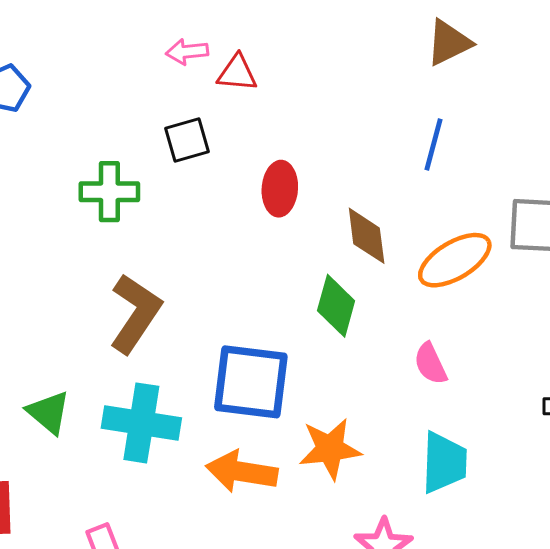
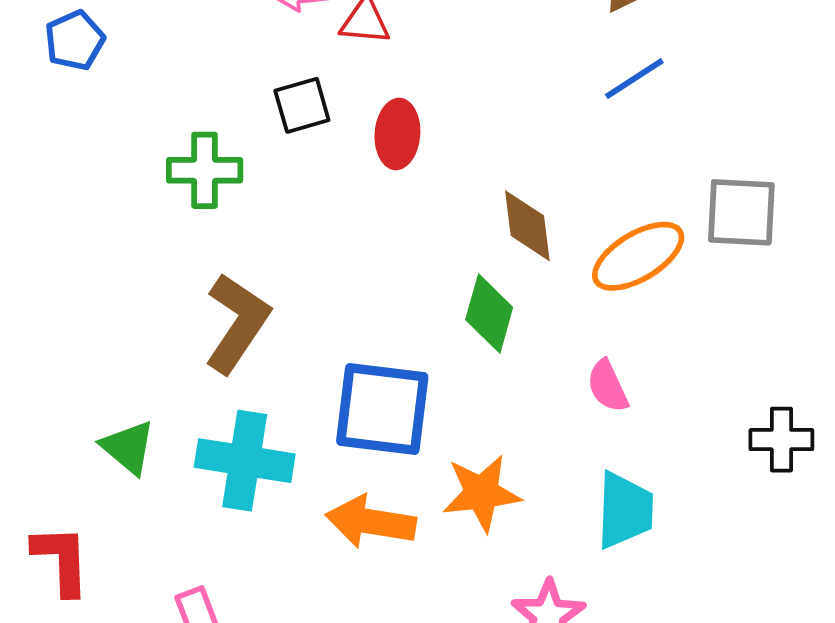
blue line: (433, 145) -> (634, 79), moved, turned 42
red ellipse: (280, 189) -> (397, 134), moved

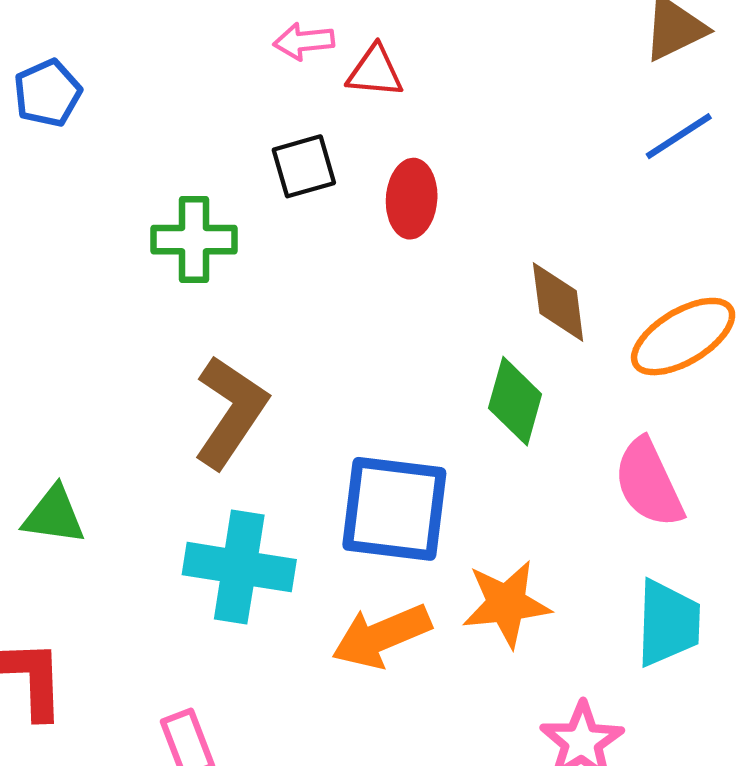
pink semicircle: (608, 386) -> (649, 483), size x1.5
green triangle: (128, 447) -> (54, 515), moved, turned -32
orange arrow: (371, 522) -> (381, 636), turned -32

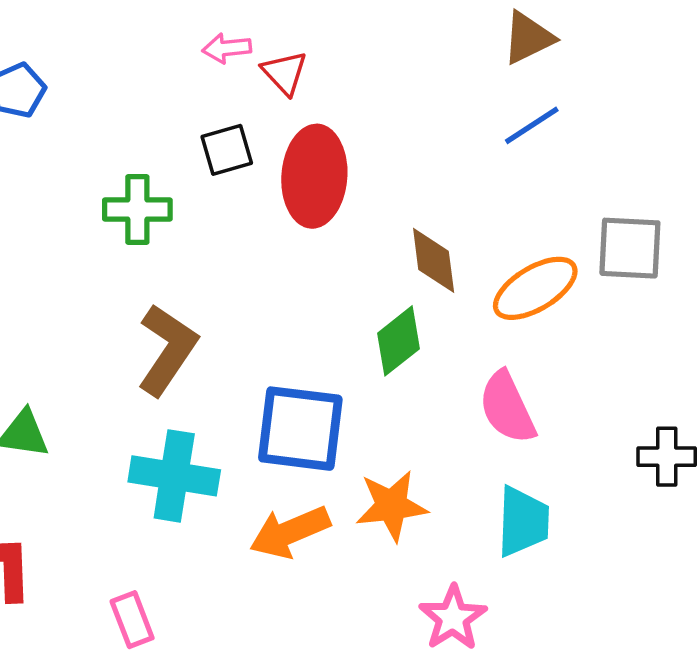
red triangle: (375, 71) -> (285, 73), turned 42
red ellipse: (412, 199) -> (314, 176), size x1.6
green diamond: (515, 401) -> (399, 341), turned 36

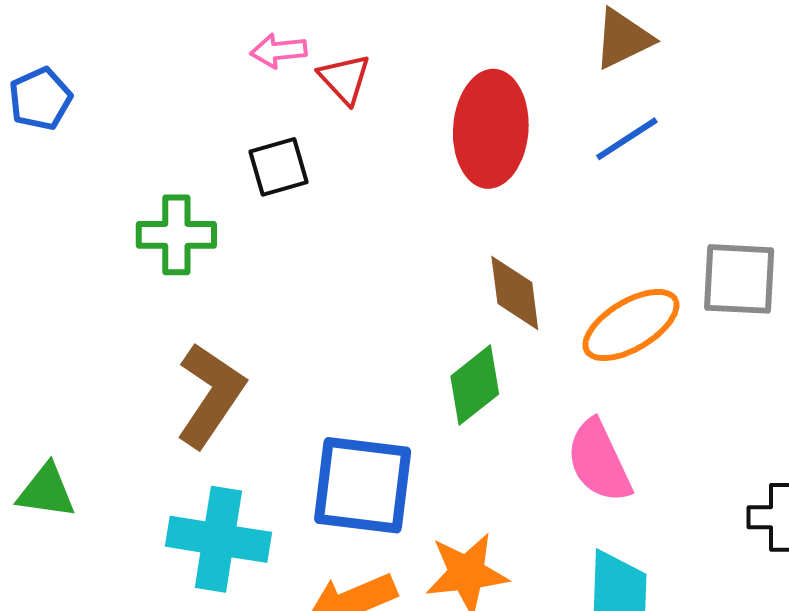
red ellipse: (314, 176) -> (491, 129), moved

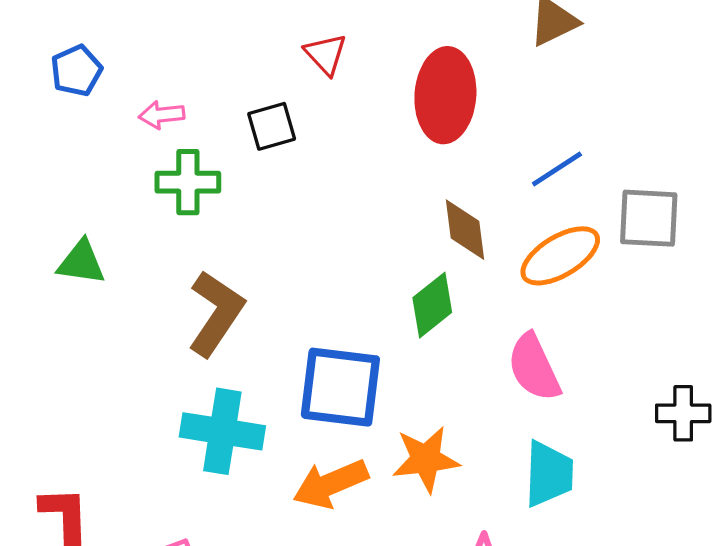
pink arrow: (279, 51) -> (162, 115), moved
blue line: (627, 139) -> (557, 169), moved
green triangle: (46, 491) -> (81, 262), moved

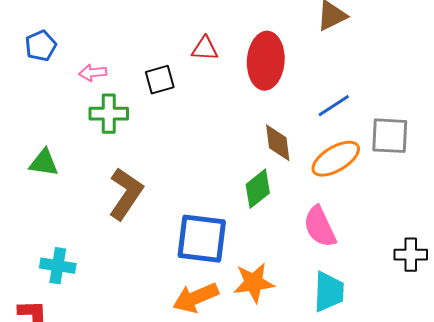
red triangle: (326, 54) -> (205, 49), moved, turned -44
cyan cross: (222, 431) -> (58, 266), moved, size x0.7

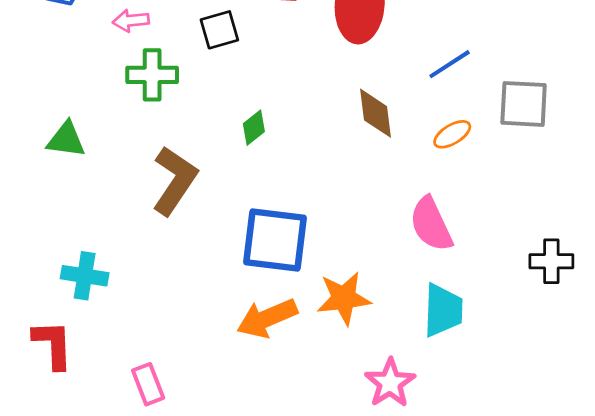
orange ellipse: (336, 159) -> (452, 134), size x0.6
green diamond: (258, 189) -> (254, 128), moved, size x0.7

